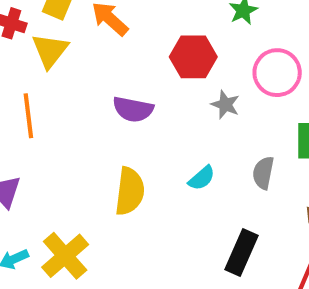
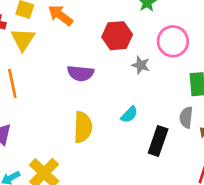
gray semicircle: (263, 173) -> (186, 117), moved
black rectangle: (241, 252) -> (158, 141), moved

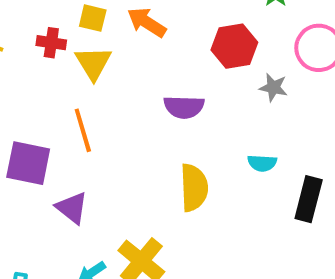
cyan semicircle: (129, 115) -> (262, 163), turned 54

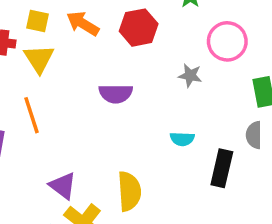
red hexagon: (234, 46) -> (139, 28), moved
yellow semicircle: (194, 188) -> (129, 191), moved
purple triangle: (72, 208) -> (63, 186), moved

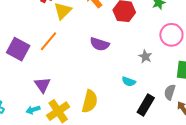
gray star: (190, 75) -> (145, 56), moved
orange line: (32, 115) -> (48, 41), turned 40
purple triangle: (63, 186) -> (43, 85), moved

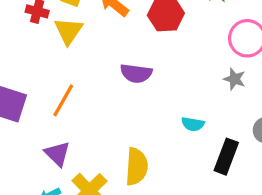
orange line: (48, 41) -> (63, 100), moved
gray star: (145, 56) -> (234, 79), moved

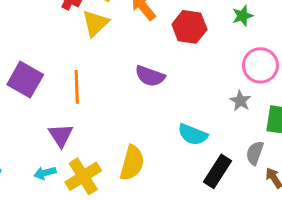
orange line: (63, 100) -> (77, 87), turned -44
cyan semicircle: (193, 124) -> (193, 135), size x1.4

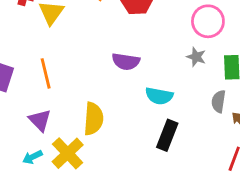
purple semicircle: (150, 76) -> (126, 62), moved
yellow semicircle: (132, 163) -> (93, 119), moved
black rectangle: (217, 171) -> (167, 135), moved

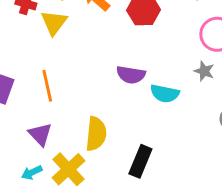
cyan semicircle: (159, 96) -> (165, 94), moved
black rectangle: (167, 135) -> (140, 161), moved

